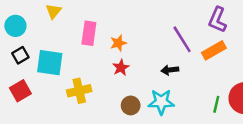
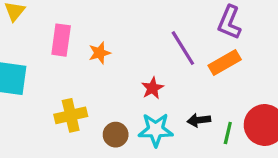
red star: (121, 68) -> (152, 88), moved
black arrow: (170, 70) -> (199, 120), moved
yellow cross: (79, 91) -> (71, 115), moved

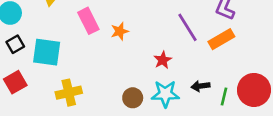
pink rectangle: (61, 40) -> (88, 21), turned -35
yellow cross: (71, 115) -> (69, 93), moved

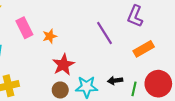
orange rectangle: (221, 39) -> (144, 49), moved
red star: (163, 60) -> (63, 65), moved, size x1.5

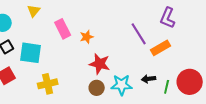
orange rectangle: (144, 49) -> (161, 48), moved
red star: (63, 65) -> (100, 64), turned -30

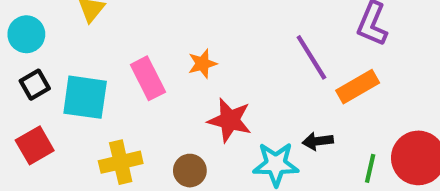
pink rectangle: (63, 29) -> (148, 78), moved
black arrow: (149, 79) -> (318, 141), moved
brown circle: (97, 88) -> (190, 171), moved

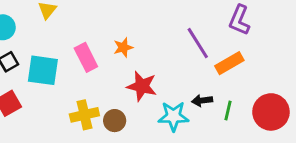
yellow cross: (121, 162) -> (84, 115), moved
green line: (370, 168) -> (228, 111), moved

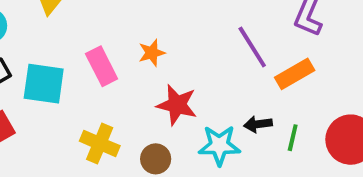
yellow cross: (84, 115) -> (100, 143), turned 36
brown circle: (115, 121) -> (156, 159), moved

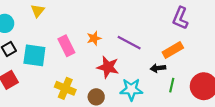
purple line: (252, 47) -> (129, 43), moved, turned -30
black arrow: (258, 124) -> (158, 68), moved

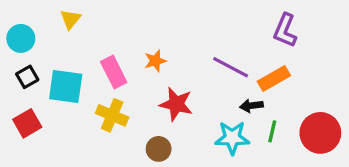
purple line: (129, 43) -> (231, 67), moved
yellow cross: (65, 88) -> (112, 115), moved
cyan star: (131, 89) -> (232, 138), moved

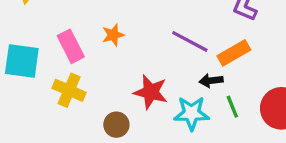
red star: (176, 104) -> (151, 92), moved
green line: (272, 131) -> (232, 107), turned -35

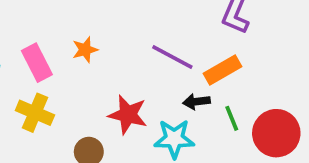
green line: (232, 107) -> (232, 118), moved

